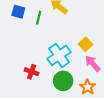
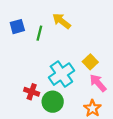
blue square: (18, 12) -> (17, 27), turned -32
green circle: (63, 81) -> (53, 102), moved

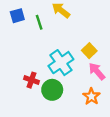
green line: (39, 33) -> (39, 22), turned -32

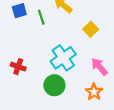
yellow square: (89, 51) -> (91, 29), moved
red cross: (31, 80) -> (18, 67), moved

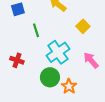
green line: (41, 17) -> (36, 30), moved
orange star: (94, 92) -> (69, 86), moved

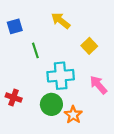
cyan cross: (58, 52) -> (61, 76), turned 30
red cross: (17, 60) -> (14, 98), moved

